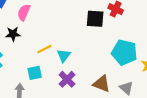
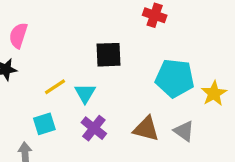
black square: (95, 19) -> (108, 55), moved

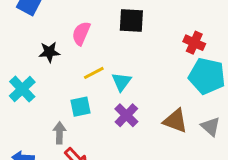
red cross: (155, 15) -> (194, 43), moved
pink semicircle: (18, 35) -> (81, 33), moved
black square: (108, 55) -> (131, 21), moved

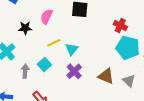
cyan square: (80, 107) -> (44, 65), turned -32
gray arrow: (59, 133) -> (25, 71), moved

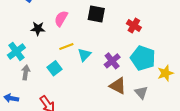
red cross: (120, 25) -> (134, 25), moved
gray arrow: (25, 71) -> (26, 72), moved
purple cross: (74, 71) -> (112, 61), moved

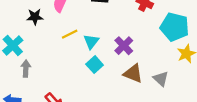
cyan pentagon: (143, 58) -> (175, 27), moved
cyan square: (55, 68) -> (95, 65), moved

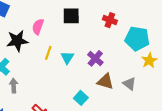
black star: (35, 17) -> (17, 41), size x1.5
yellow line: (70, 34) -> (48, 53), turned -40
cyan square: (95, 65) -> (81, 98), moved

